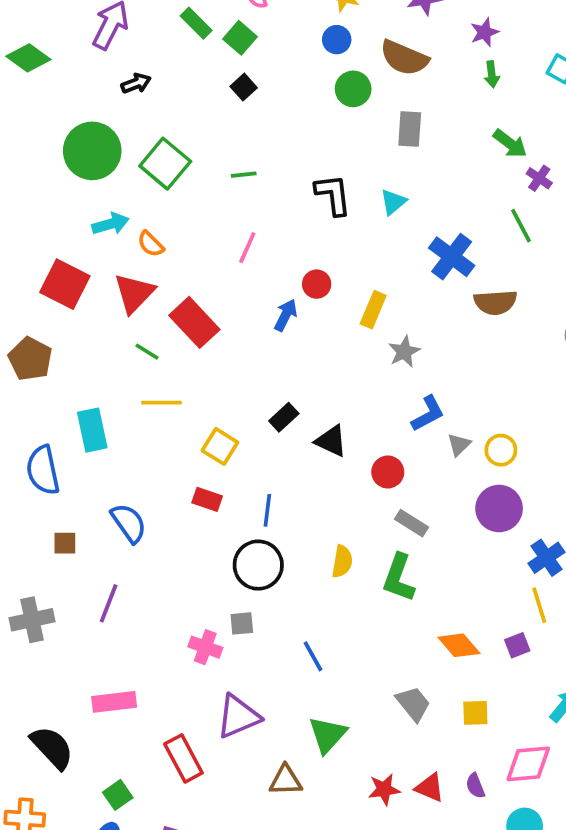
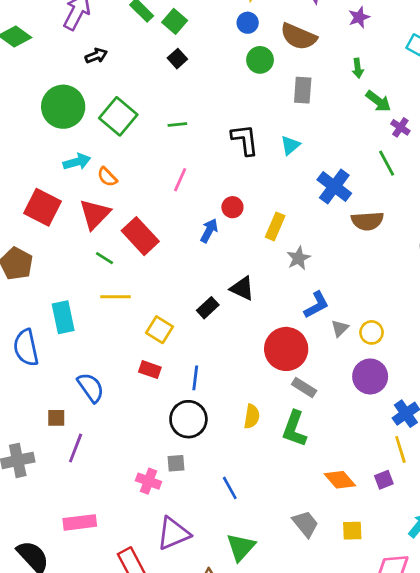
green arrow: (492, 74) -> (358, 68), moved
black triangle: (331, 441) -> (242, 288), moved
red circle: (388, 472) -> (286, 349), size x1.8
brown square: (65, 543) -> (56, 418), moved

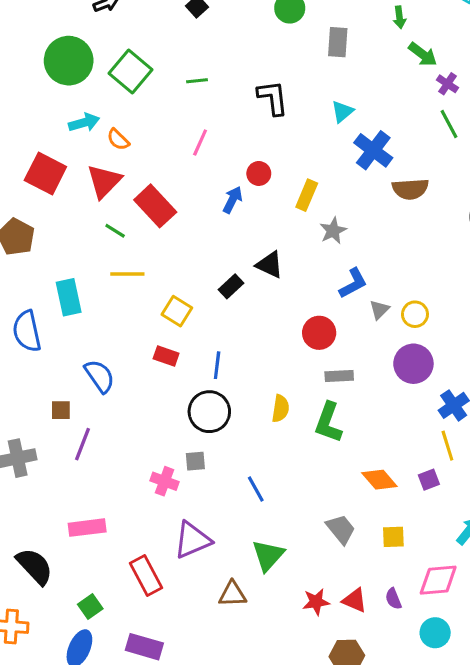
cyan triangle: (290, 145) -> (342, 112), moved
green line: (387, 163) -> (449, 124), moved
red circle: (286, 349) -> (319, 333), size x0.7
gray rectangle: (304, 388) -> (339, 376), turned -35

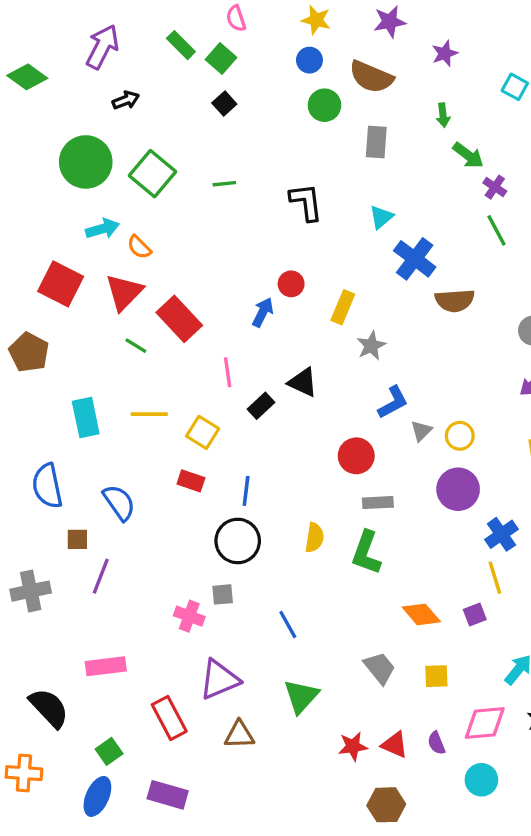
pink line: (200, 143) -> (228, 372), moved, turned -32
yellow line: (127, 274) -> (149, 414), moved
blue semicircle: (27, 331) -> (47, 486), moved
brown triangle: (233, 594) -> (239, 735), moved

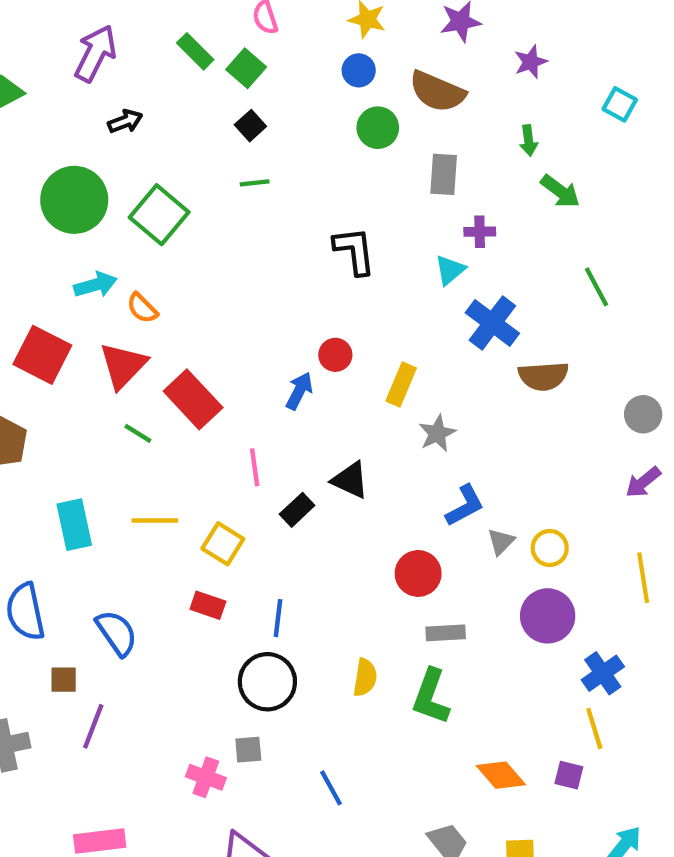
green line: (224, 184) -> (255, 183), moved
purple cross: (495, 187) -> (480, 232), moved, turned -35
purple square: (475, 614) -> (569, 775), turned 35

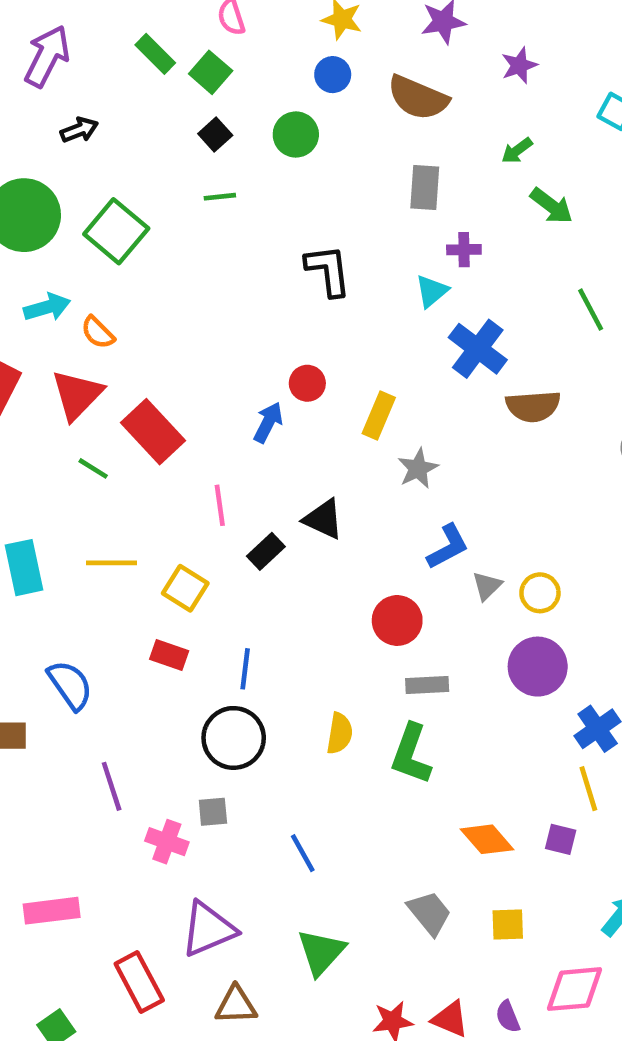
green circle: (378, 128) -> (296, 134), moved
green arrow: (528, 140) -> (517, 151), turned 60
purple line: (93, 726) -> (112, 786), moved, turned -39

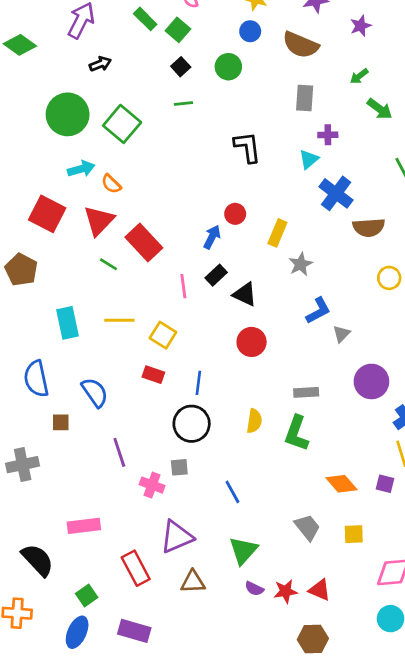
black rectangle: (266, 551) -> (216, 275), moved
yellow circle: (540, 593) -> (389, 278), moved
red circle: (397, 620) -> (252, 342), moved
purple semicircle: (508, 1017) -> (254, 589), moved, turned -42

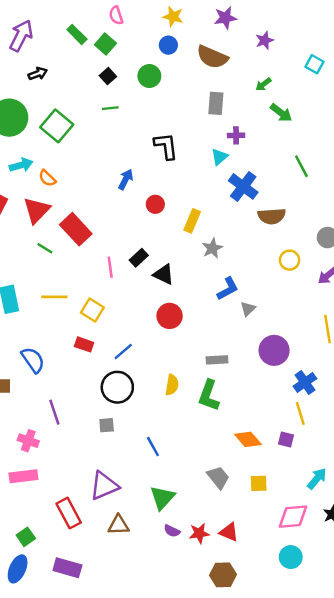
blue arrow: (212, 237) -> (126, 179), moved
blue line: (198, 383) -> (123, 352), turned 42
pink cross: (152, 485) -> (28, 441), moved

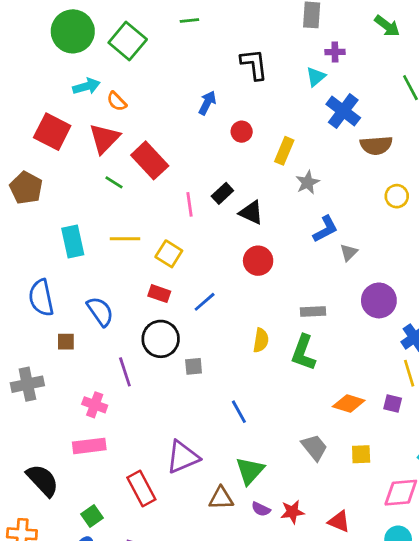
black circle: (117, 387) -> (161, 339), moved
gray square: (107, 425) -> (194, 366), moved
orange diamond: (248, 439) -> (349, 403), turned -32
brown triangle: (118, 525) -> (221, 498), moved
red triangle: (229, 532) -> (339, 521), moved

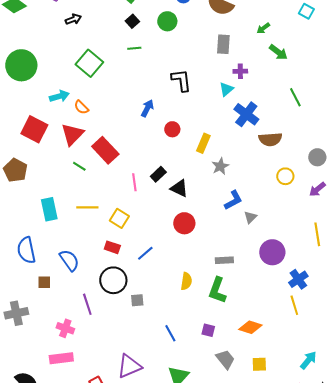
green circle: (73, 31) -> (21, 65), moved
purple square: (393, 403) -> (208, 330), moved

